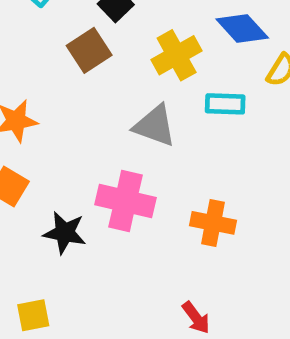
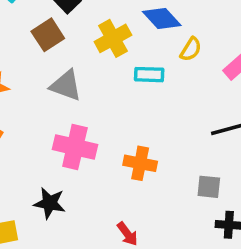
gray triangle: (155, 126) -> (66, 85), moved
black star: (65, 233) -> (50, 203), moved

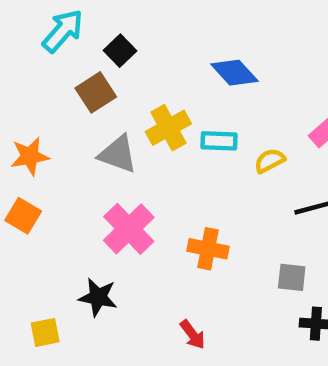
yellow cross: (113, 38) -> (168, 128), moved
yellow semicircle: (191, 49) -> (270, 161), moved, turned -150
pink cross: (75, 147) -> (129, 229), turned 33

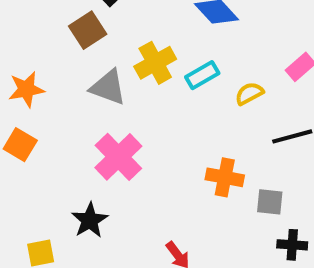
cyan rectangle: (219, 141) -> (202, 75), turned -32
orange cross: (208, 249) -> (225, 177), moved
black star: (98, 297) -> (90, 220), turned 30

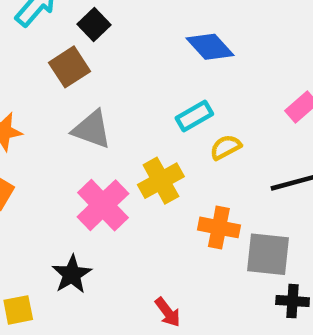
yellow cross: (155, 63) -> (161, 181), moved
yellow semicircle: (249, 93) -> (226, 147), moved
gray square: (270, 202) -> (268, 254), size x1.5

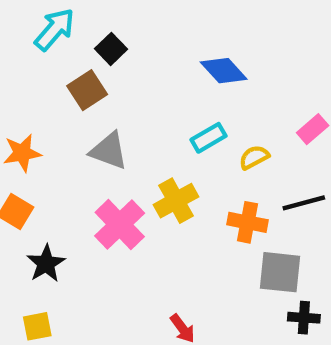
yellow semicircle: (226, 147) -> (254, 157), moved
orange cross: (219, 227) -> (248, 222), moved
black star: (72, 274) -> (46, 264), moved

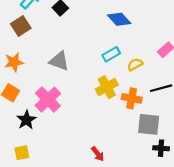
brown square: (87, 90) -> (21, 26), moved
yellow cross: (176, 201) -> (107, 87), moved
pink cross: (120, 224) -> (48, 100), moved

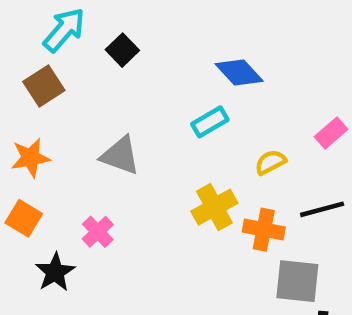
cyan rectangle: (111, 54) -> (210, 122), moved
pink cross: (48, 100) -> (98, 232), size x0.6

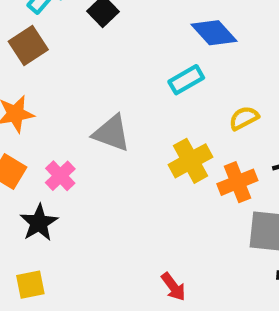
gray triangle: (120, 156) -> (111, 133), moved
orange cross: (264, 230) -> (237, 182), turned -33
pink cross: (98, 232) -> (60, 176), moved

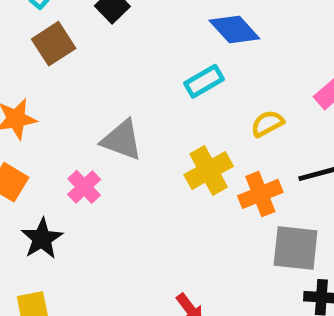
brown square: (28, 46) -> (54, 44), moved
pink cross: (60, 176) -> (84, 187), moved

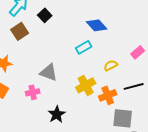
pink cross: (84, 187) -> (33, 92), turned 32
black star: (42, 239) -> (57, 114), moved

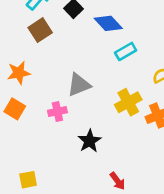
blue diamond: (97, 25) -> (108, 23), moved
gray triangle: (49, 72) -> (79, 85), turned -42

